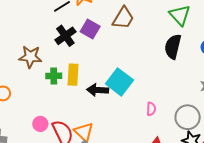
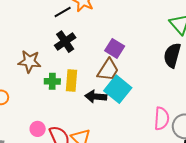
brown trapezoid: (123, 18) -> (108, 70), moved
purple square: (90, 29) -> (115, 48), moved
pink semicircle: (151, 109) -> (162, 119), moved, size x1.6

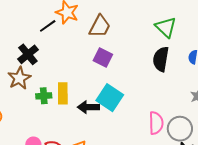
black cross: (65, 42) -> (28, 54), moved
brown star: (29, 61) -> (19, 78), turned -30
brown trapezoid: (108, 70) -> (100, 26), moved

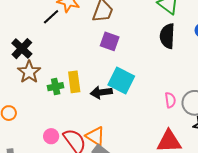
black cross: (28, 54) -> (22, 49), moved
pink semicircle: (156, 123) -> (170, 100), size x0.7

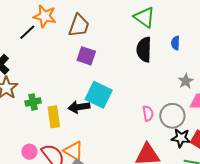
yellow rectangle: (74, 82) -> (54, 117), moved

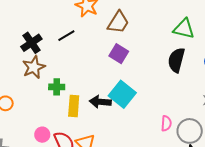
green triangle: (144, 17) -> (184, 29), turned -35
black line: (27, 32) -> (66, 36), moved

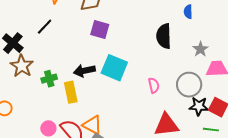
black semicircle: (176, 60) -> (164, 36), moved
black arrow: (100, 102) -> (84, 71), moved
pink semicircle: (166, 123) -> (154, 85), moved

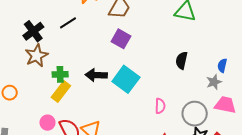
blue semicircle: (188, 12) -> (222, 66), moved
black semicircle: (164, 36) -> (182, 60), size x0.7
yellow rectangle: (71, 92) -> (61, 91), moved, turned 35

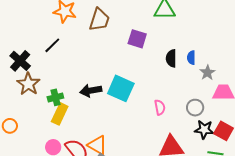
purple square: (121, 39) -> (137, 39), moved
blue semicircle: (222, 66) -> (191, 58), moved
gray circle: (195, 114) -> (195, 108), size x0.7

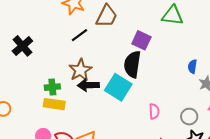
black line: (52, 45) -> (79, 35), moved
black semicircle: (171, 58) -> (132, 64), moved, size x1.5
brown star: (28, 84) -> (80, 70), moved
yellow rectangle: (60, 114) -> (54, 104), turned 65

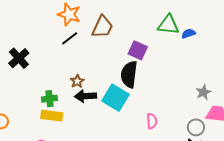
black line: (79, 35) -> (70, 38), moved
blue semicircle: (192, 67) -> (188, 33), moved, turned 64
brown star: (80, 70) -> (77, 81), size x0.6
gray circle: (189, 117) -> (196, 127), moved

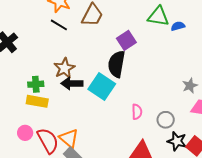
black line: (70, 38) -> (59, 25), turned 66
purple square: (138, 50) -> (126, 40), turned 30
brown star: (77, 81) -> (64, 68), size x1.5
gray circle: (196, 127) -> (166, 120), moved

